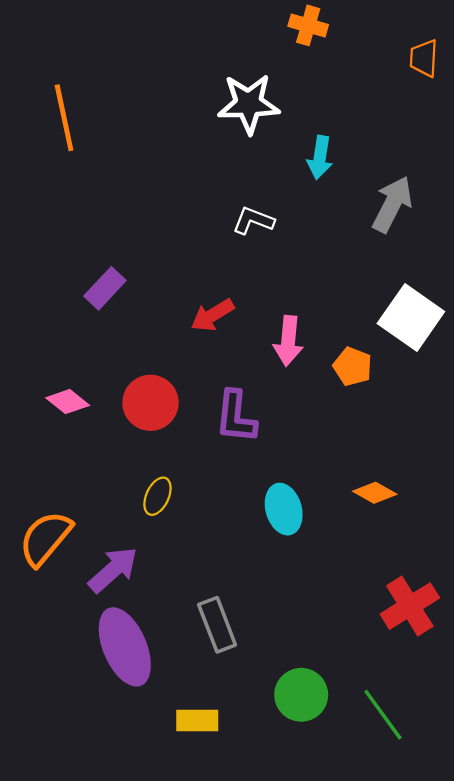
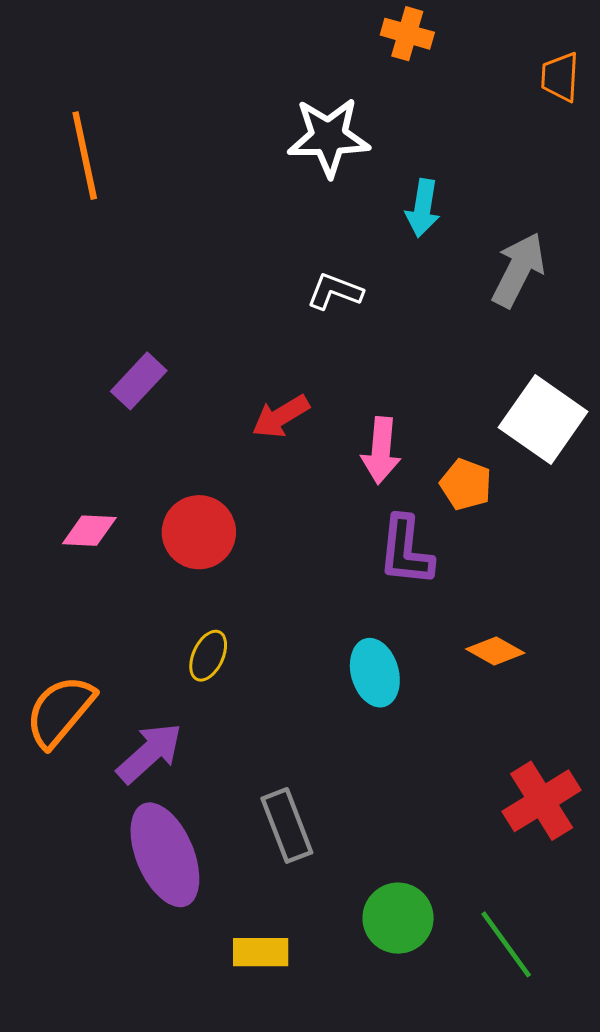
pink diamond: (68, 402) -> (89, 531), turned -36
purple L-shape: (236, 417) -> (406, 551), moved

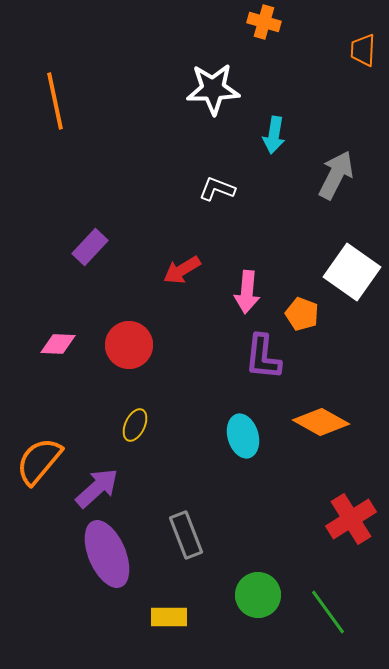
orange diamond: (495, 651) -> (321, 422), size x1.5

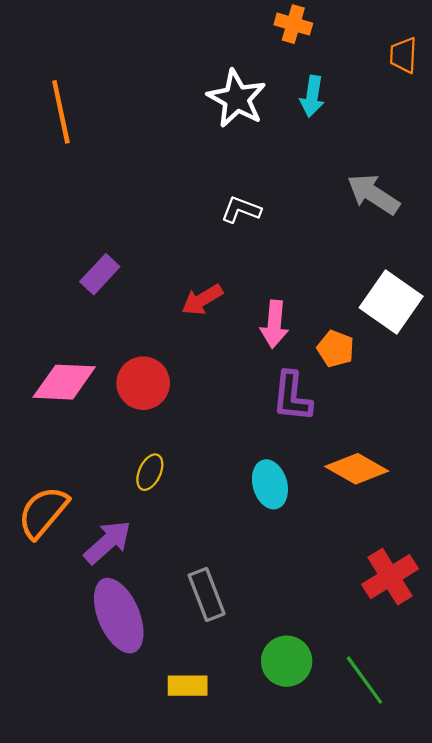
white star: (213, 89) -> (237, 99), turned 30
cyan arrow: (274, 135) -> (312, 96), moved
gray arrow: (336, 175) -> (373, 194), turned -84
pink diamond: (58, 344) -> (64, 382), size x1.6

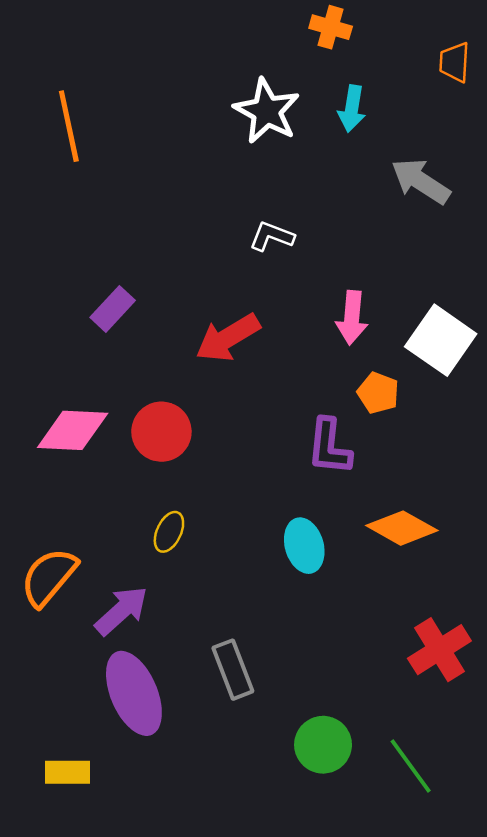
gray arrow: (373, 194) -> (421, 181), moved
red arrow: (202, 300) -> (228, 338), size x1.4
pink arrow: (274, 324) -> (352, 318), moved
yellow rectangle: (188, 686) -> (68, 772), moved

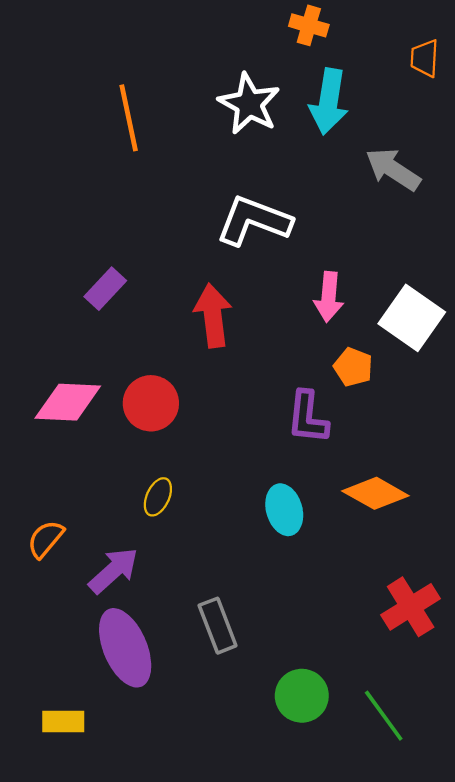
cyan arrow: (352, 109) -> (329, 101), size x1.5
orange line: (69, 126) -> (129, 118), moved
white L-shape: (272, 236) -> (254, 221), size x1.8
red arrow: (228, 338) -> (213, 316), turned 114
orange semicircle: (49, 577) -> (46, 539), size x0.7

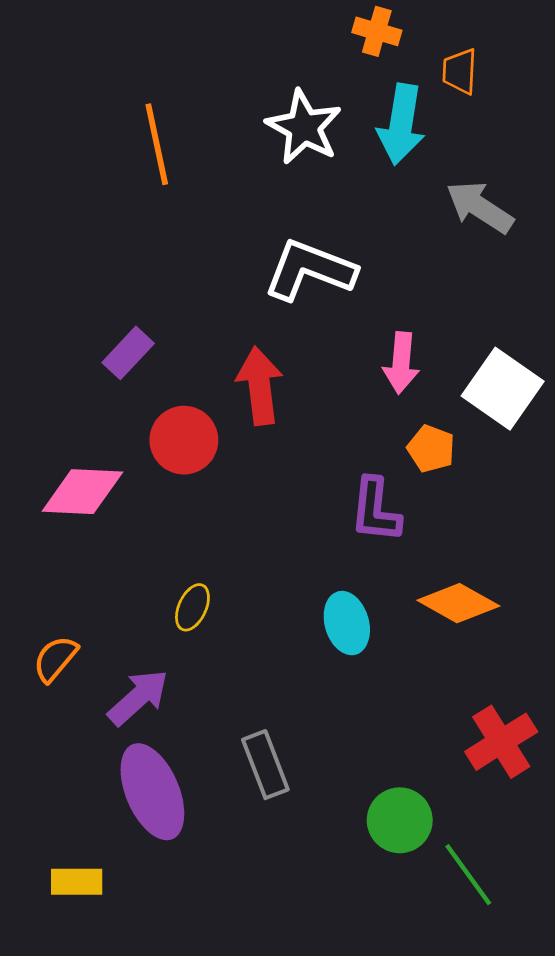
orange trapezoid: (425, 58) -> (460, 71), moved
red circle: (151, 403) -> (184, 440), moved
green circle: (302, 696) -> (400, 820), moved

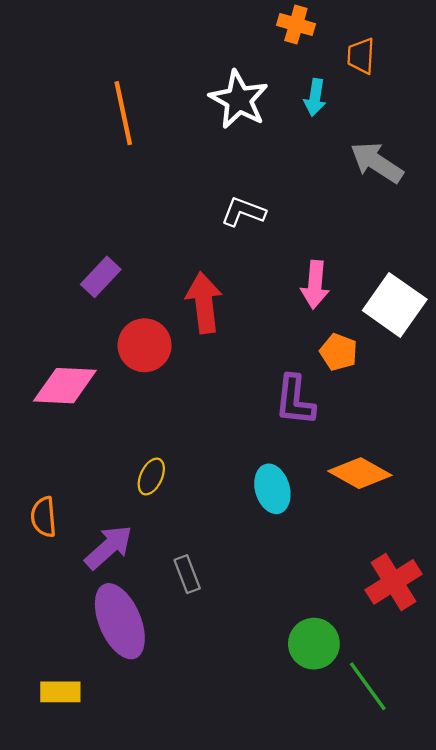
cyan arrow: (401, 124) -> (315, 97), size x0.6
white L-shape: (310, 270) -> (243, 212), size x0.6
orange semicircle: (55, 659) -> (44, 517), turned -45
gray rectangle: (265, 765) -> (187, 574), moved, size x0.7

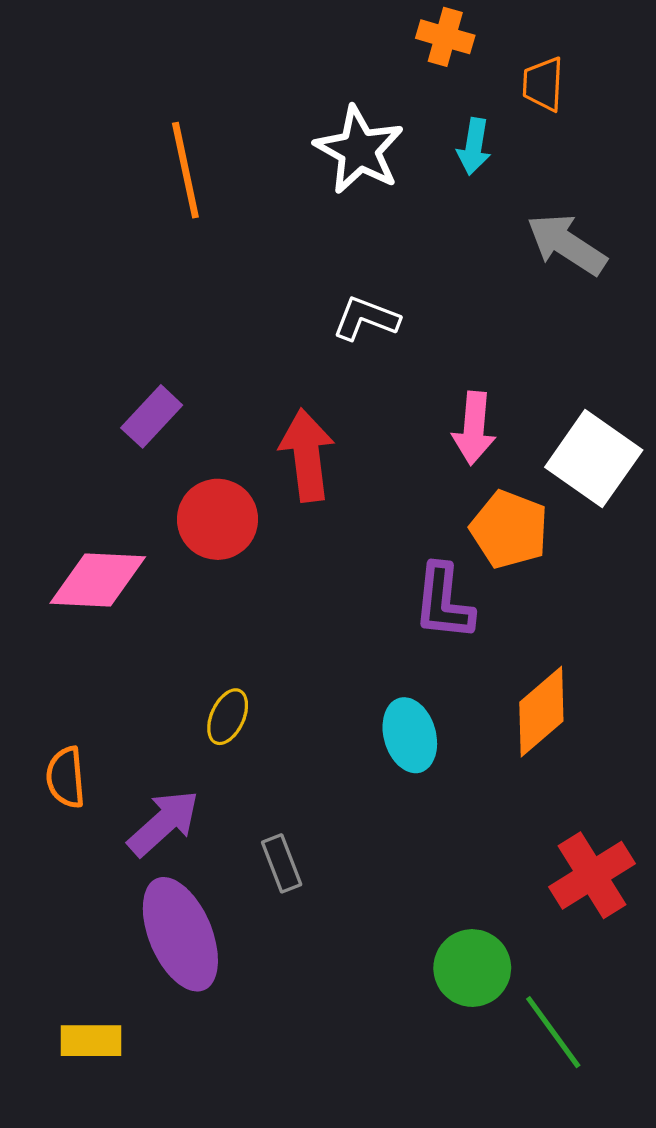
orange pentagon: (339, 352) -> (509, 529), size x1.4
orange diamond: (360, 473) -> (541, 712), turned -70

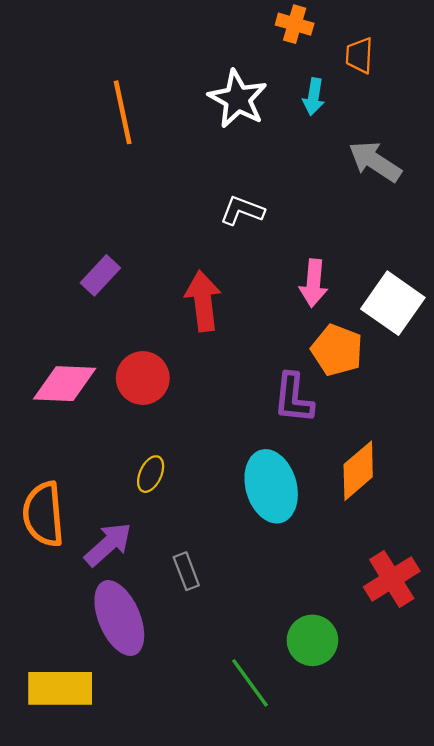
red circle: (218, 519) -> (143, 378), moved
cyan ellipse: (410, 735) -> (271, 486), size x1.5
orange semicircle: (66, 777) -> (43, 514), size x1.6
green line: (553, 1032) -> (250, 683), moved
yellow rectangle: (91, 1041) -> (60, 688), size x1.6

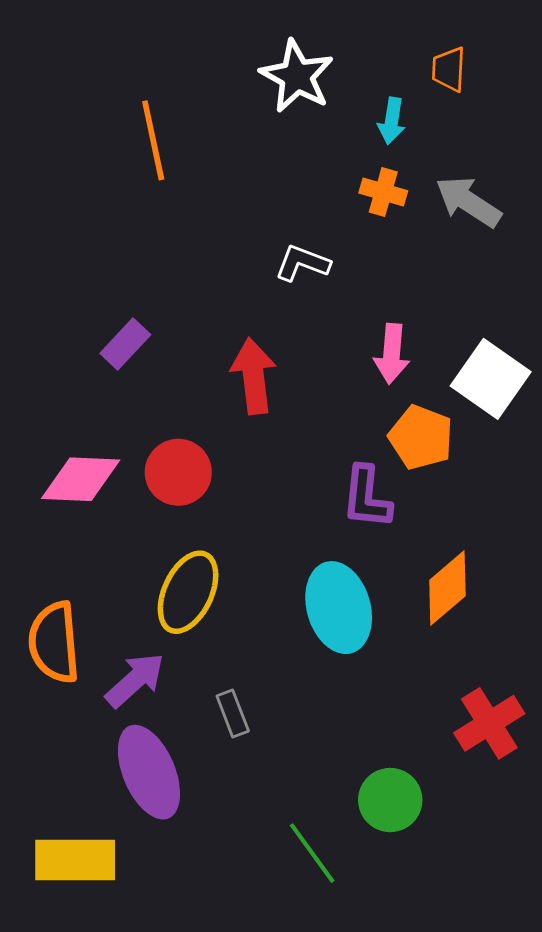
orange cross: (295, 24) -> (383, 192), moved
white star: (238, 99) -> (297, 76), moved
yellow ellipse: (151, 474) -> (188, 592), size x1.8

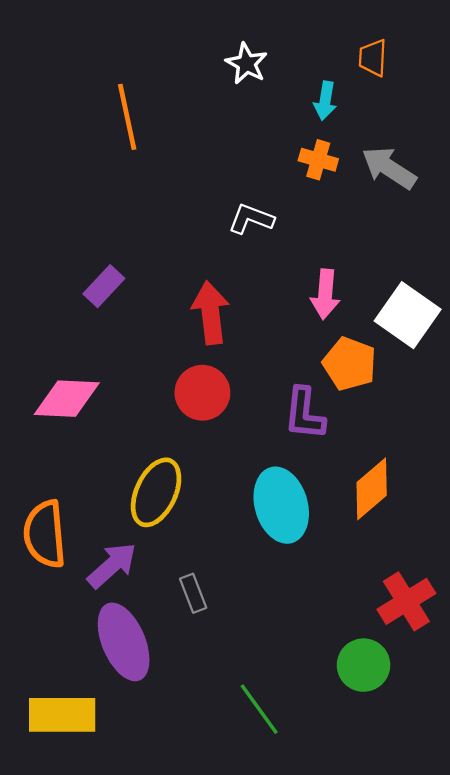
white star: (297, 76) -> (246, 64), size x0.7
red circle: (178, 472) -> (202, 393), moved
green circle: (390, 800) -> (364, 665), moved

